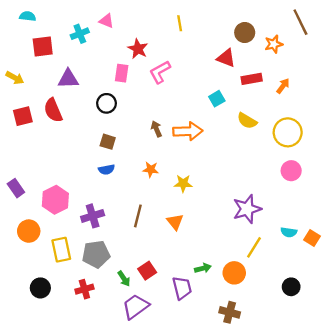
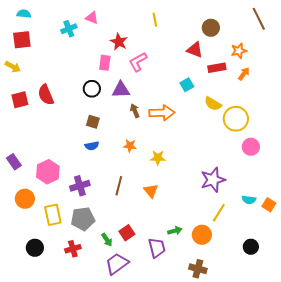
orange star: (274, 44) -> (239, 51), moved
red square: (43, 46) -> (22, 40), moved
purple triangle: (68, 79) -> (121, 90), moved
yellow circle: (288, 132) -> (236, 119), moved

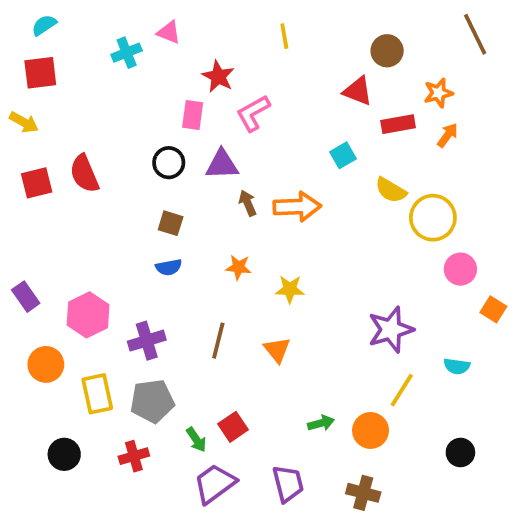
cyan semicircle: (24, 14) -> (44, 25), turned -40
orange square: (269, 205) -> (493, 309), moved
purple trapezoid: (157, 248) -> (288, 484), moved

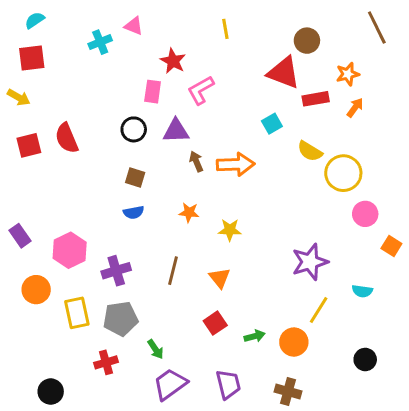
red triangle: (358, 91) -> (284, 73), size x1.4
red square: (233, 427) -> (215, 323), moved
black circle: (64, 454) -> (51, 392), moved

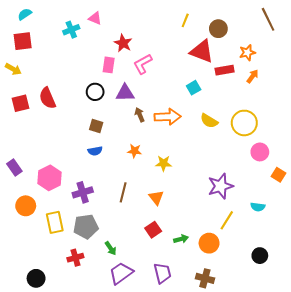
yellow line: (225, 29) -> (185, 20), moved, turned 32
yellow semicircle: (310, 151) -> (209, 121), moved

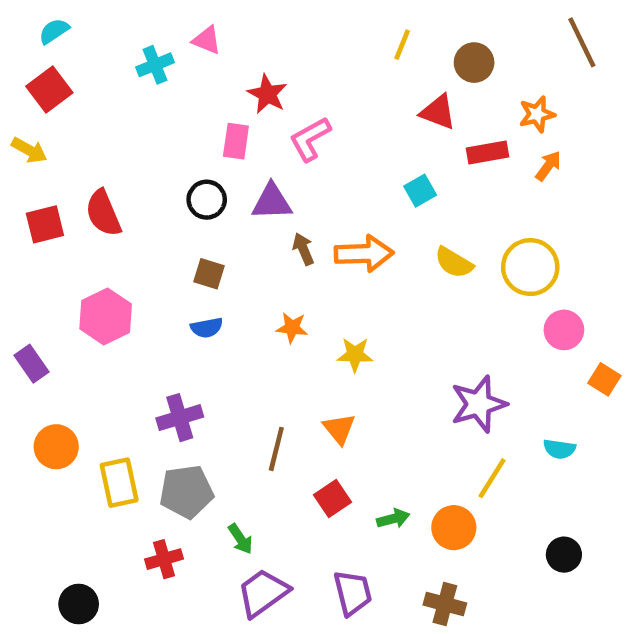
red square: (23, 41) -> (49, 90), turned -30
red triangle: (202, 51) -> (438, 112), size x0.7
pink hexagon: (50, 178) -> (106, 316), moved
brown line: (123, 192) -> (276, 449), moved

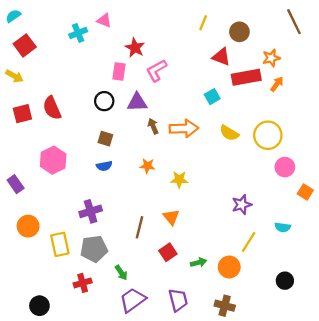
cyan semicircle: (54, 31) -> (13, 16), moved
red rectangle: (488, 152) -> (246, 77), size x1.4
purple star: (479, 404) -> (242, 205), size x0.7

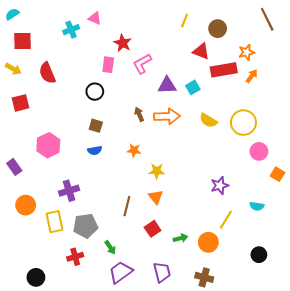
red square: (25, 45) -> (23, 41), turned 36
purple triangle: (137, 102) -> (167, 85), moved
red semicircle: (52, 108) -> (47, 73), moved
yellow star: (179, 180) -> (157, 171), moved
purple cross: (91, 211) -> (69, 191), moved

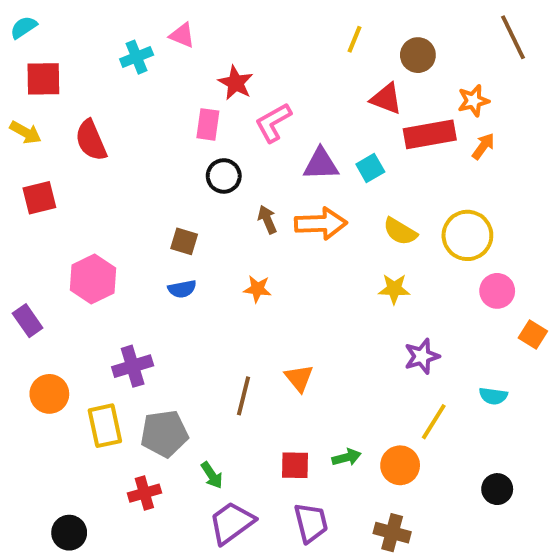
black circle: (95, 92) -> (224, 176), moved
yellow star: (157, 171) -> (394, 289), moved
red square: (153, 229) -> (295, 465), moved, turned 35

